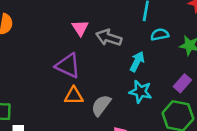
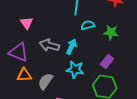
gray arrow: (109, 38) -> (49, 45), moved

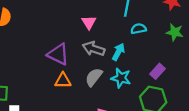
pink triangle: (27, 23) -> (89, 22), moved
green star: (111, 32) -> (175, 32), moved
gray semicircle: (45, 81) -> (94, 77), moved

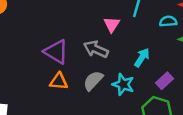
pink triangle: (89, 22) -> (112, 24), moved
cyan semicircle: (139, 29) -> (168, 21), moved
cyan arrow: (118, 52) -> (142, 58), moved

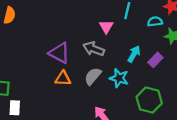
purple rectangle: (164, 81) -> (155, 60), moved

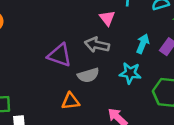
gray semicircle: (93, 76) -> (88, 75), moved, turned -138
orange triangle: (63, 78) -> (71, 101), moved

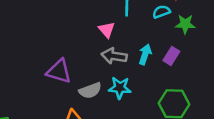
gray arrow: (97, 45) -> (114, 56), moved
cyan star: (130, 73) -> (120, 88), moved

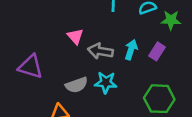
pink triangle: (107, 30) -> (75, 36), moved
purple triangle: (59, 71) -> (30, 67), moved

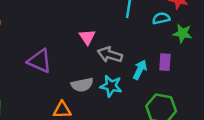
cyan arrow: (131, 50) -> (140, 70), moved
purple rectangle: (157, 51) -> (165, 62), turned -36

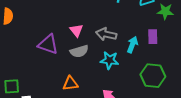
pink triangle: (87, 37) -> (76, 30), moved
gray semicircle: (82, 85) -> (79, 51), moved

